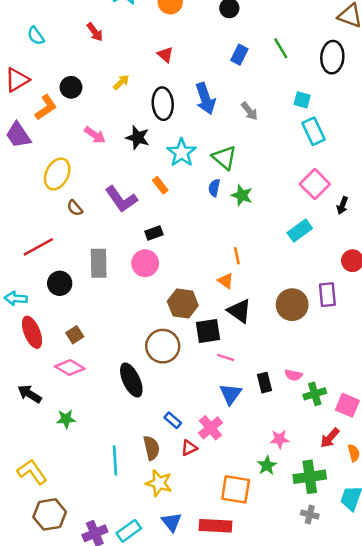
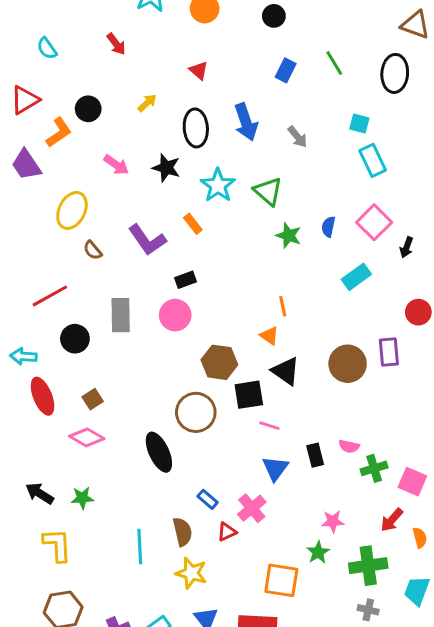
blue semicircle: (214, 188) -> (328, 227), moved
black arrow: (30, 394) -> (40, 493), moved
yellow L-shape: (32, 472) -> (57, 545), moved, turned 32

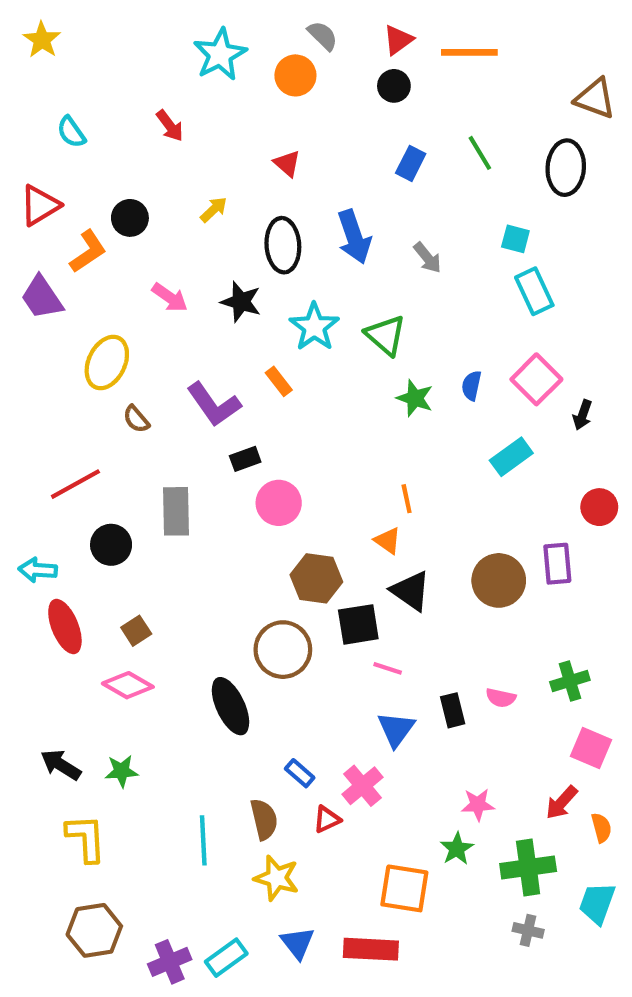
black rectangle: (185, 280) -> (245, 459), moved
pink circle: (175, 315) -> (279, 503), moved
green cross: (374, 468) -> (570, 681), moved

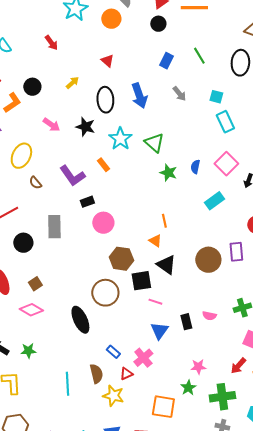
gray arrow: (427, 258) -> (179, 94), moved
yellow star: (277, 878) -> (113, 396), moved

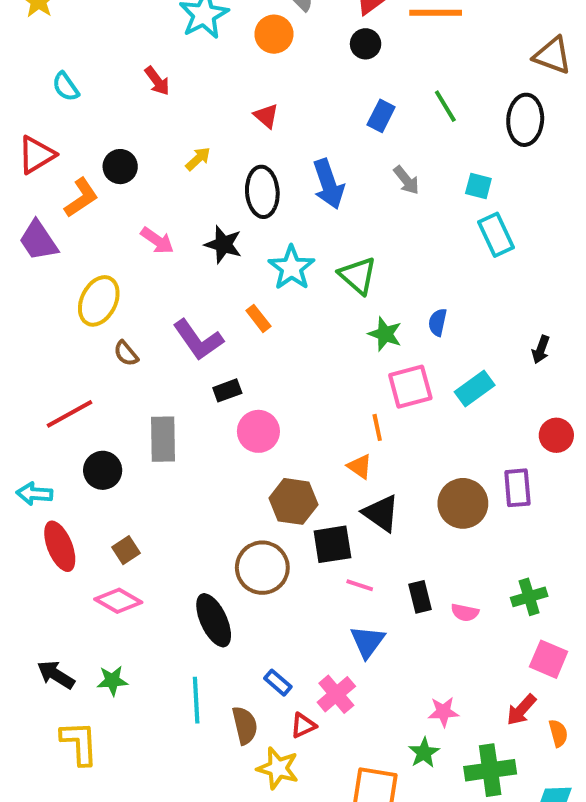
pink square: (226, 164) -> (410, 387), moved, turned 30
black rectangle: (186, 322) -> (420, 597), moved
cyan line: (67, 384) -> (196, 700), moved

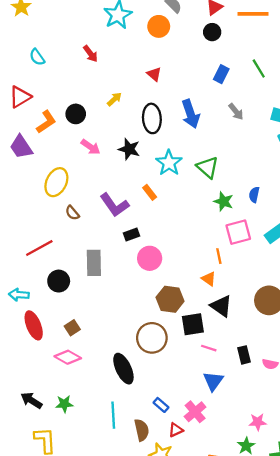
black circle: (120, 167) -> (76, 114), moved

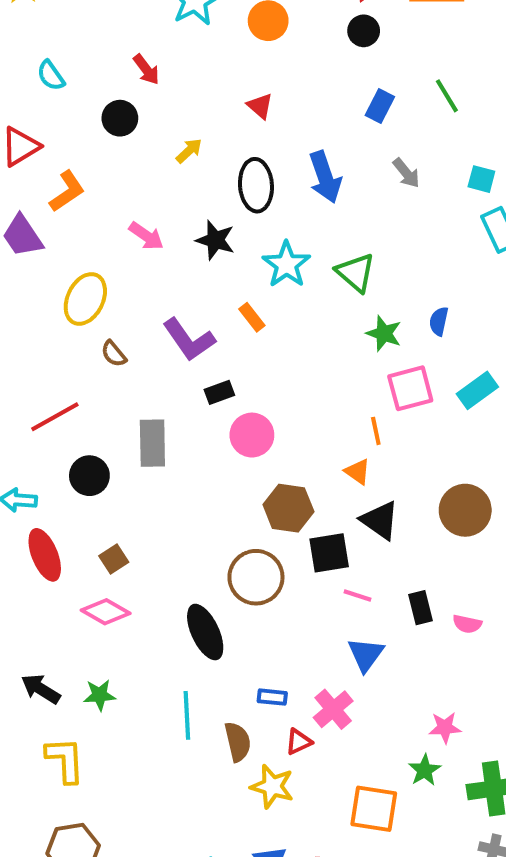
black circle: (76, 114) -> (120, 118), moved
blue rectangle: (161, 405) -> (272, 697), turned -35

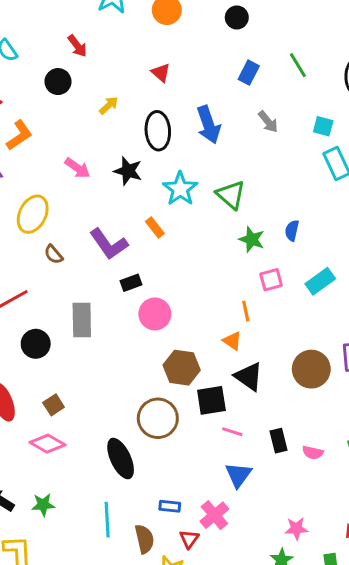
pink square: (410, 388) -> (271, 280), size x0.7
red triangle: (299, 742) -> (189, 539), turned -30

